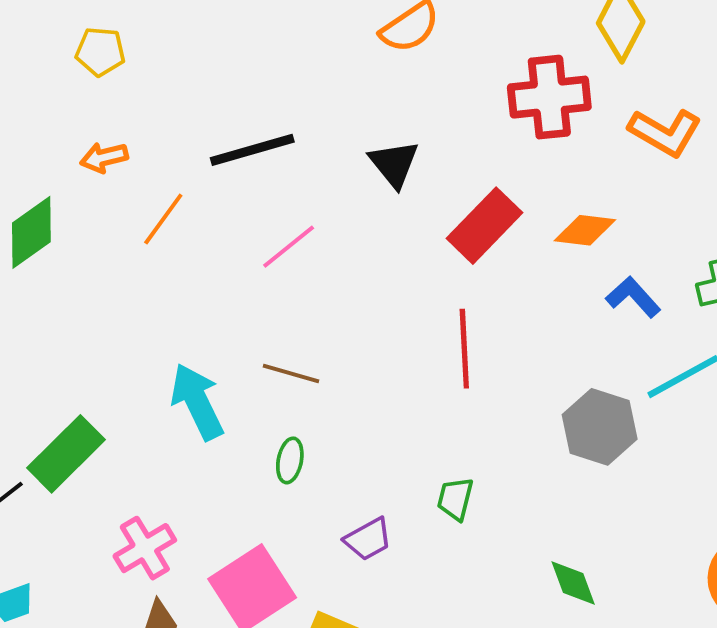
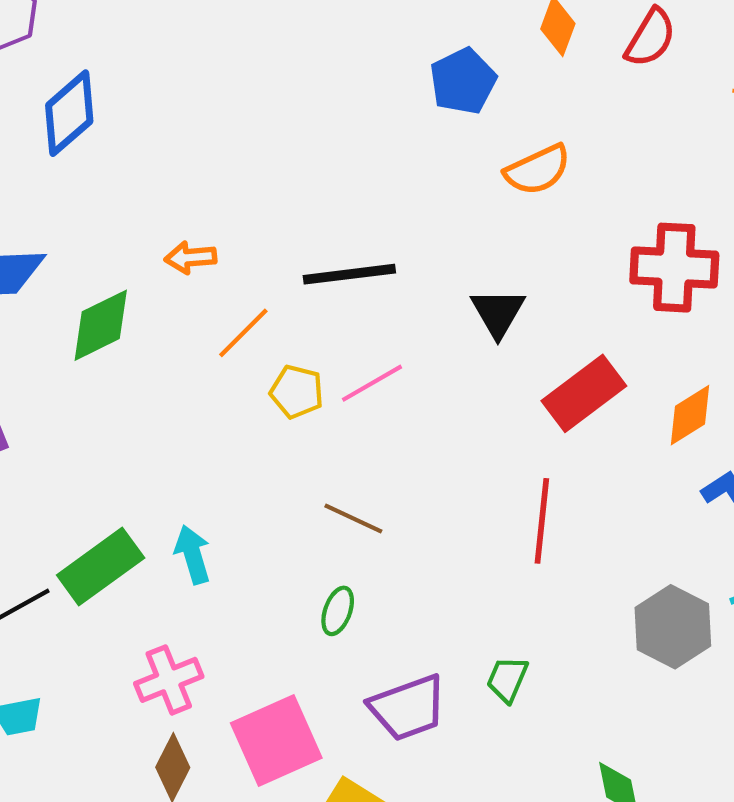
yellow pentagon: (100, 52) -> (297, 392), moved
orange diamond: (585, 230) -> (690, 415), turned -48
cyan arrow: (197, 402) -> (193, 554), moved, size x0.7
purple trapezoid: (368, 539) -> (408, 708), size x1.5

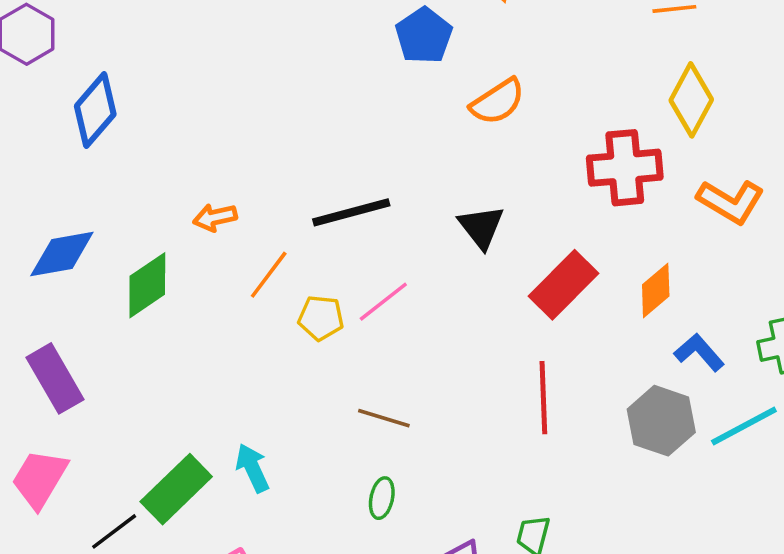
gray hexagon: (673, 627) -> (661, 421), moved

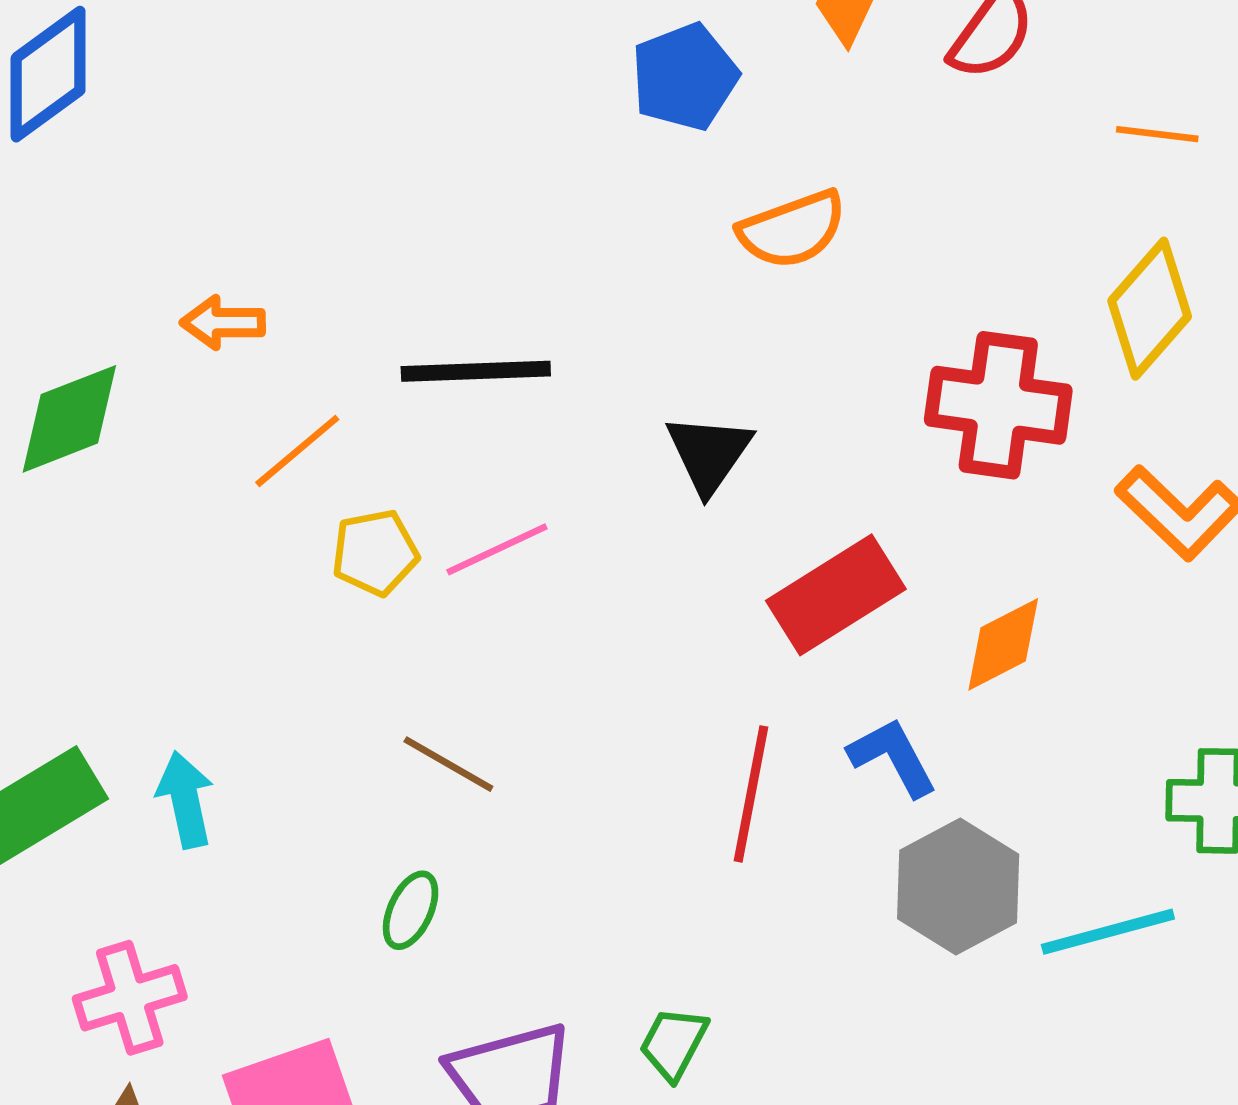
yellow pentagon: (321, 318) -> (375, 553), turned -30
blue L-shape: (699, 352) -> (893, 757), moved

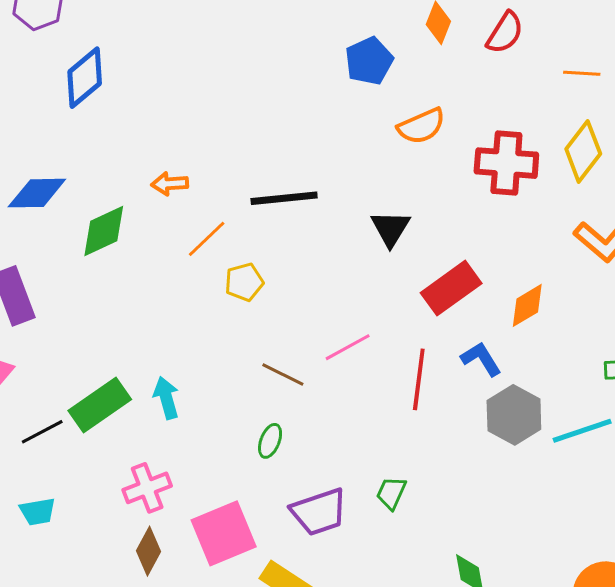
red cross: (998, 405) -> (506, 163), moved
pink line: (497, 549) -> (348, 347), moved

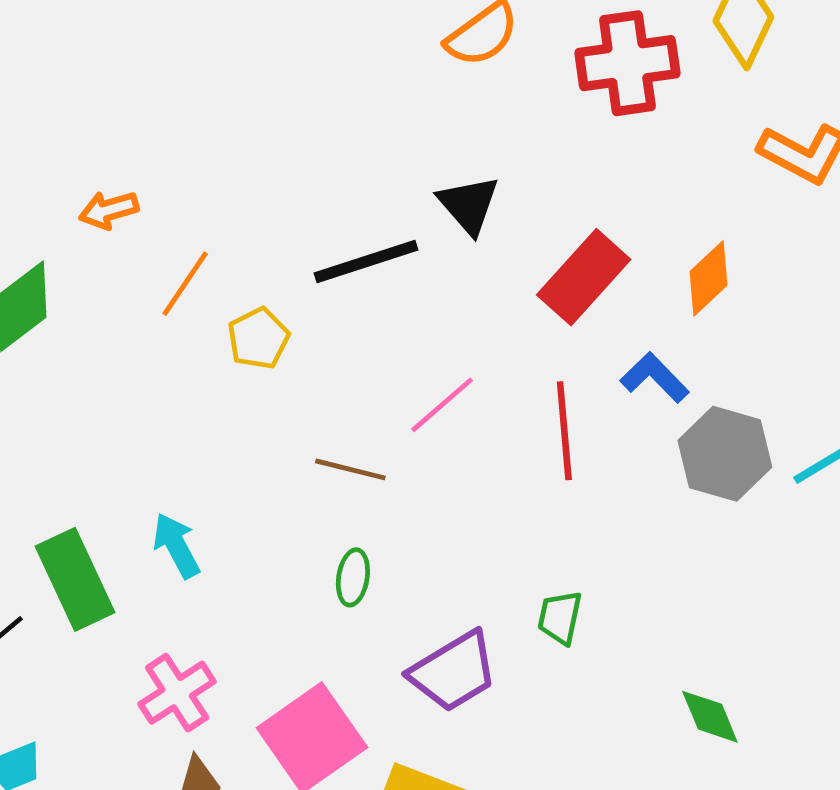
black line: (284, 198) -> (366, 261), moved
green rectangle: (100, 405) -> (75, 579), turned -68

